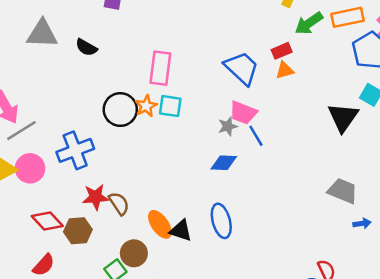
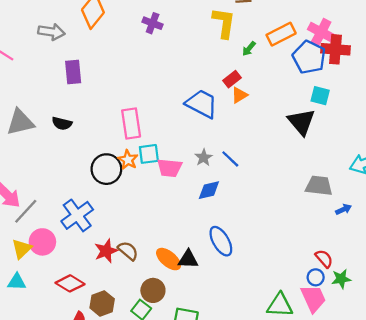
green arrow: (309, 23) -> (249, 49), size x0.6
pink trapezoid: (243, 113) -> (170, 168), moved
brown hexagon: (78, 231) -> (102, 303), moved

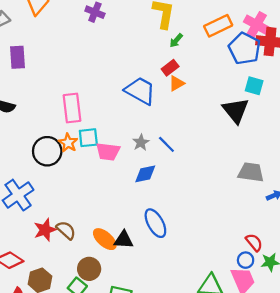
green arrow: (249, 49) -> (176, 40), moved

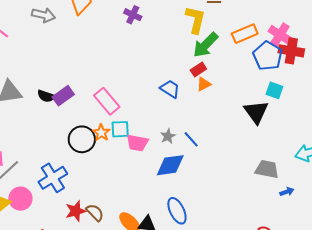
green arrow: (176, 40) -> (205, 45), size x2.0
purple rectangle: (17, 57) -> (63, 96), moved, turned 55
blue trapezoid: (140, 91) -> (170, 89), size x0.7
pink rectangle: (72, 108) -> (107, 101), turned -36
blue diamond: (145, 174) -> (170, 165), size x1.4

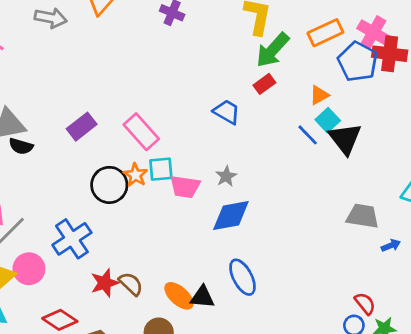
orange triangle: (204, 84) -> (319, 95), moved
cyan square: (274, 90) -> (328, 120), moved, turned 30
black semicircle: (46, 96) -> (21, 146), moved
blue line: (191, 139) -> (308, 135), moved

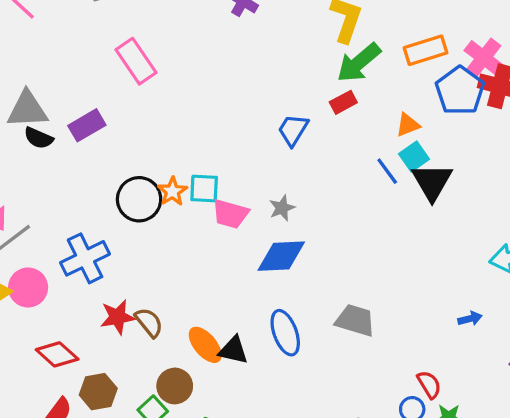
blue trapezoid: (227, 112) -> (293, 130), turned -96
purple rectangle: (82, 127) -> (87, 125), moved
pink rectangle: (141, 132) -> (136, 61), moved
gray trapezoid: (363, 216) -> (355, 320), moved

